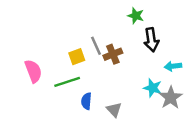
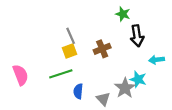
gray line: (96, 46) -> (71, 36), moved
pink semicircle: (33, 71) -> (21, 75), moved
gray star: (171, 98) -> (125, 88), moved

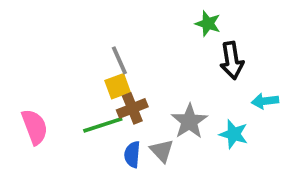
brown cross: (102, 49) -> (132, 108), moved
gray star: (125, 88) -> (189, 121), moved
gray triangle: (103, 99) -> (162, 151), moved

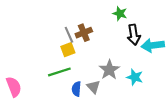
cyan arrow: (265, 101) -> (153, 45), moved, size x1.5
brown cross: (132, 108) -> (84, 33), moved
pink semicircle: (35, 127) -> (14, 87), moved

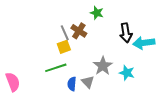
green star: (120, 14) -> (97, 13), moved
brown cross: (84, 33) -> (79, 31), turned -35

